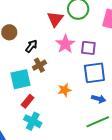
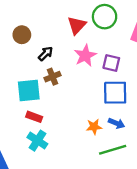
orange star: (65, 90) -> (94, 127), moved
red rectangle: (28, 101) -> (34, 117), turned 64

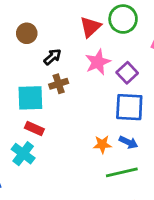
purple square: (111, 63) -> (127, 73), turned 30
cyan cross: (37, 141) -> (23, 154), moved

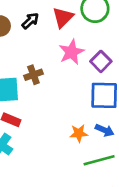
black arrow: (52, 57) -> (30, 21), moved

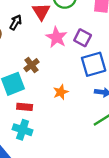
orange star: (79, 133) -> (61, 92), moved

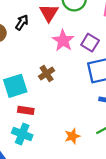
brown cross: (32, 65) -> (47, 74), moved
orange star: (61, 92) -> (72, 136), moved

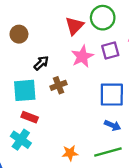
black arrow: (22, 22) -> (41, 63), moved
purple square: (90, 43) -> (110, 51), moved, turned 30

